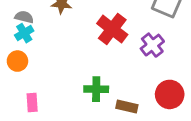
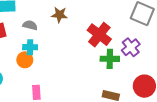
cyan cross: (24, 33) -> (30, 47), moved, turned 32
green cross: (96, 89) -> (110, 59), moved

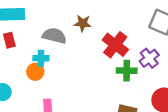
brown star: (59, 15) -> (83, 23), moved
gray semicircle: (30, 25) -> (54, 36), moved, size x1.5

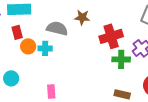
red cross: (115, 45) -> (111, 36), turned 35
orange circle: (35, 72) -> (28, 46), moved

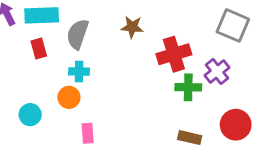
gray semicircle: (57, 28) -> (78, 34), moved, turned -85
orange circle: (28, 46) -> (69, 97), moved

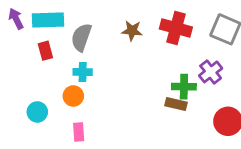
red cross: (174, 54) -> (176, 28), moved, turned 32
pink rectangle: (88, 133) -> (79, 132), moved
brown rectangle: (190, 138) -> (176, 104), moved

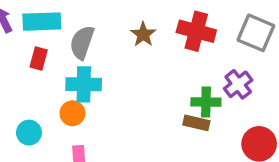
brown star: (132, 31) -> (143, 34), turned 30
red rectangle: (45, 51) -> (39, 59), turned 30
cyan cross: (83, 72) -> (84, 84), size x1.5

